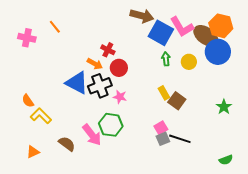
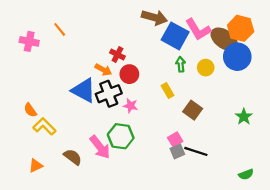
yellow rectangle: (164, 93) -> (168, 90), moved

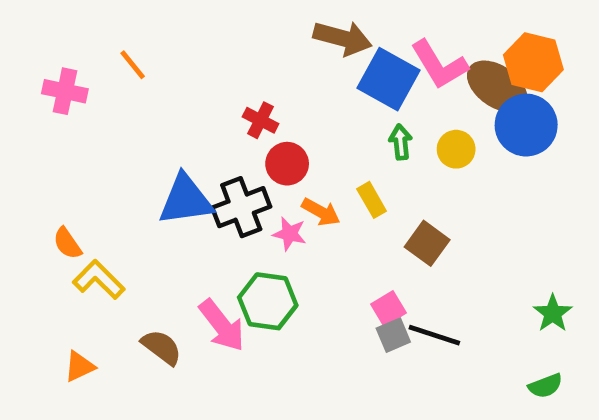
orange arrow: (103, 70) -> (321, 212), moved
blue triangle: (84, 90) -> (186, 200), turned -36
green star: (244, 117) -> (553, 313), moved

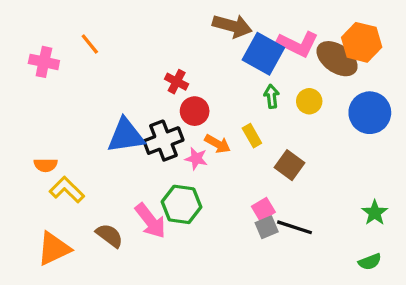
pink L-shape: (439, 65) -> (298, 44), turned -33
blue circle: (526, 125) -> (370, 113), moved
orange semicircle: (67, 243) -> (46, 165), turned -55
orange triangle: (79, 366) -> (54, 249), size x1.6

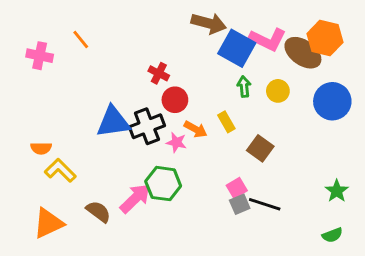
pink arrow: (150, 221) -> (135, 198), turned -96

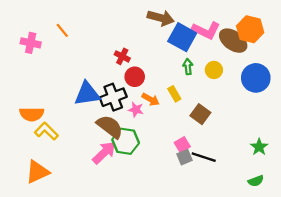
orange semicircle: (41, 148) -> (32, 114), size x1.5
brown semicircle: (98, 212) -> (110, 127), moved, size x1.4

